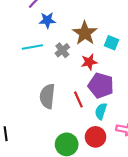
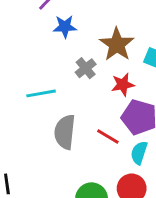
cyan line: (32, 47) -> (41, 93), moved
red line: (78, 99) -> (108, 136), turned -35

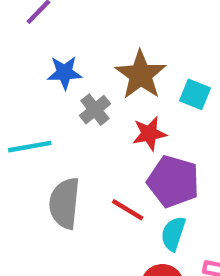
blue star: (65, 27) -> (65, 73), moved

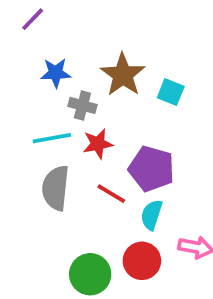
gray cross: (95, 110) -> (82, 105), turned -36
red star: (149, 134) -> (98, 144), moved
cyan line: (30, 147) -> (52, 138), moved

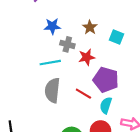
brown star: (123, 75) -> (90, 27), size x0.6
red star: (98, 144) -> (87, 57), moved

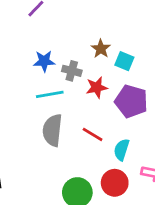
blue star: (52, 26) -> (44, 61), moved
cyan square: (117, 37) -> (124, 61), moved
purple pentagon: (106, 80) -> (131, 101), moved

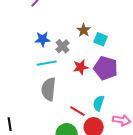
gray cross: (72, 71) -> (63, 46), turned 32
red star: (97, 87) -> (81, 67), moved
red line: (93, 134) -> (78, 111), moved

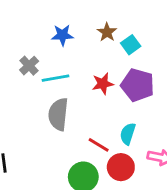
blue star: (43, 39) -> (62, 35), moved
cyan square: (101, 39) -> (131, 45), turned 32
gray cross: (63, 46) -> (29, 66), moved

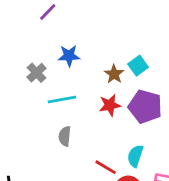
brown star: (107, 32) -> (114, 74), moved
gray cross: (29, 66) -> (36, 73), moved
gray semicircle: (58, 114) -> (65, 136), size x0.6

